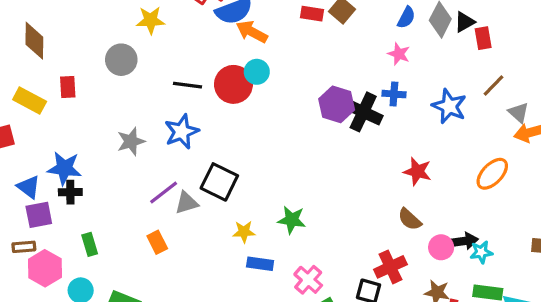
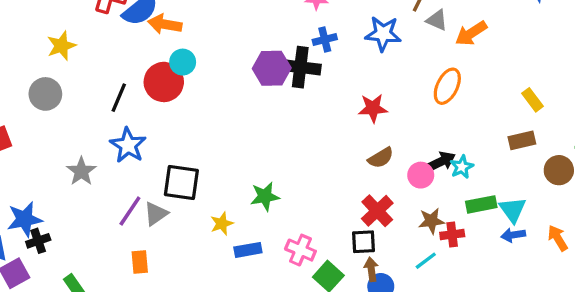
black line: (188, 85) -> (119, 98), turned -56
gray triangle: (519, 113) -> (437, 20), moved
brown semicircle: (410, 219) -> (381, 158), turned -55
orange rectangle: (157, 242) -> (140, 262), turned 40

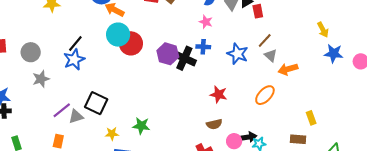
cyan circle: (183, 62) -> (118, 35), size x1.5
red circle: (164, 82) -> (131, 43), moved
gray circle: (45, 94) -> (31, 52), moved
blue star: (128, 145) -> (74, 59), moved

